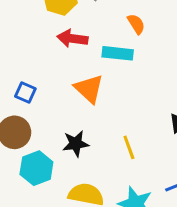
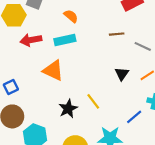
blue square: (25, 93) -> (11, 87), turned -32
black star: (76, 144) -> (68, 109), moved

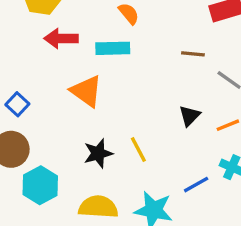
blue square: (11, 87) -> (17, 104), turned -32

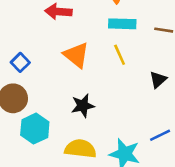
cyan rectangle: (113, 48) -> (122, 24), moved
yellow line: (138, 149) -> (120, 55), moved

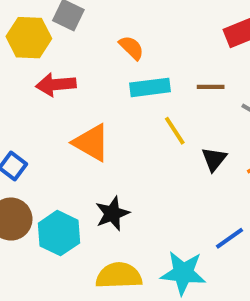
yellow line: (120, 55) -> (175, 131), moved
cyan hexagon: (35, 129) -> (59, 233), moved

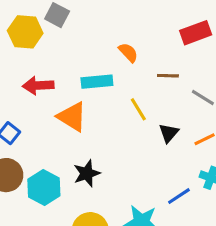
orange semicircle: (131, 48) -> (128, 52), moved
red arrow: (56, 85) -> (38, 86), moved
cyan rectangle: (150, 87) -> (97, 82), moved

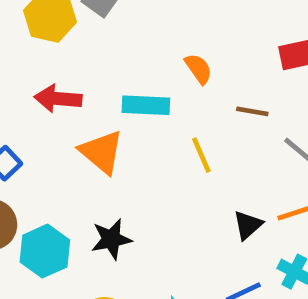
black triangle: (169, 133) -> (248, 225), moved

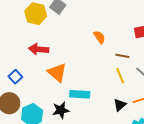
cyan rectangle: (146, 105) -> (80, 94), moved
yellow line: (201, 155) -> (120, 76), moved

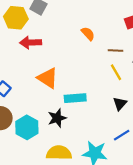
red arrow: (39, 49) -> (31, 42), moved

